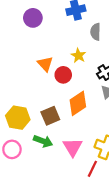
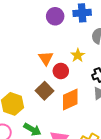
purple circle: (33, 18) -> (55, 16), moved
brown square: (50, 116) -> (44, 91), moved, turned -30

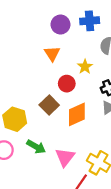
orange triangle: (46, 58) -> (52, 53), moved

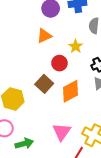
orange triangle: (52, 53) -> (44, 36), turned 42
green arrow: (36, 147) -> (24, 144), moved, turned -42

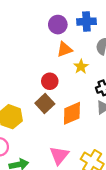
orange triangle: (44, 36) -> (65, 49), moved
red circle: (59, 63) -> (50, 81), moved

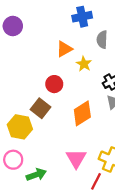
purple circle: (58, 25) -> (13, 26), moved
brown square: (45, 103) -> (41, 108), moved

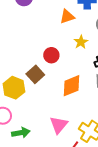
orange triangle: (64, 49) -> (67, 17), moved

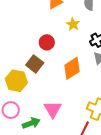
pink triangle: (59, 125) -> (53, 109), moved

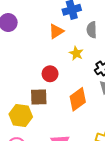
brown square: (35, 64) -> (39, 97), turned -36

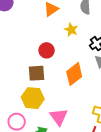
yellow hexagon: (21, 116) -> (33, 98), moved

